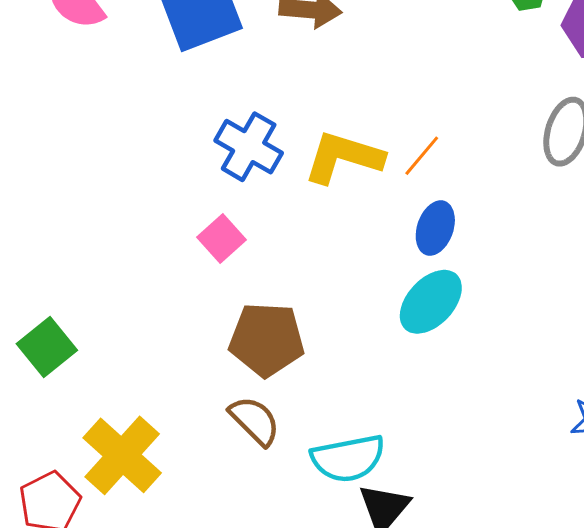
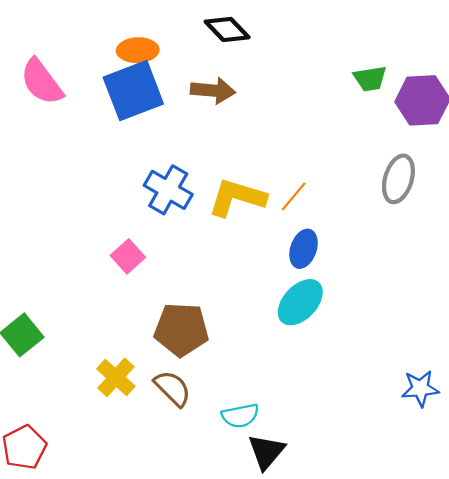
pink square: (221, 239) -> (128, 256), moved
yellow cross: (122, 455) -> (116, 377), moved, size x0.7
cyan semicircle: (348, 458) -> (240, 416), size x0.7

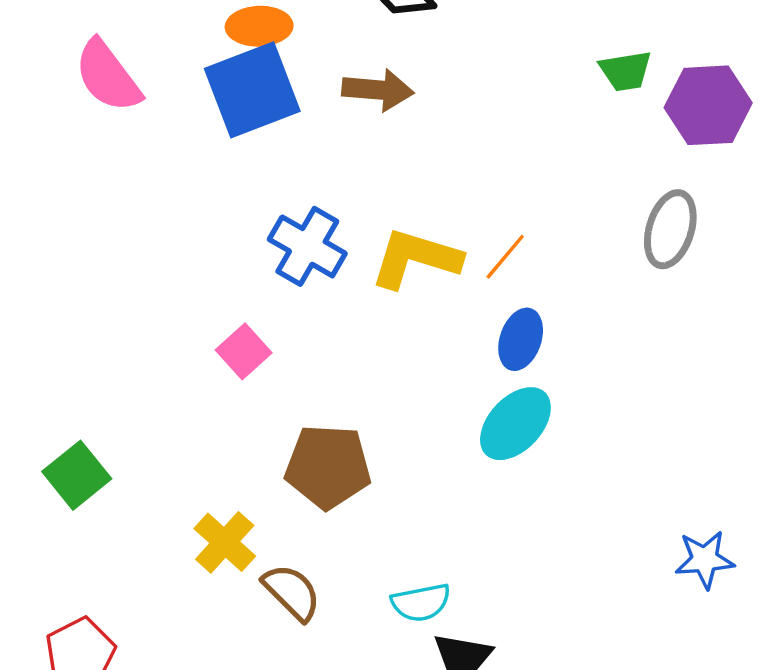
brown semicircle: (173, 388) -> (292, 592), moved

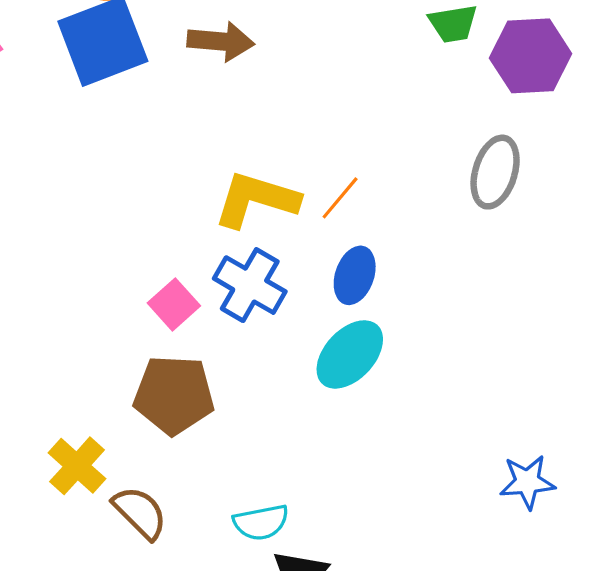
blue cross: (307, 246) -> (250, 285), moved
pink square: (244, 351) -> (174, 304), moved

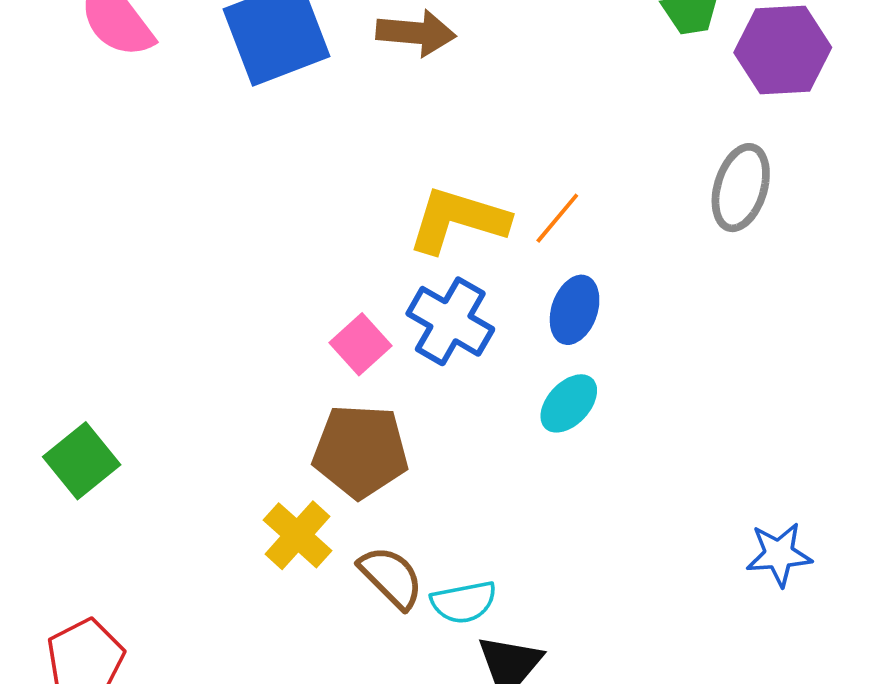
cyan ellipse: (350, 354) -> (569, 403), size x0.7
yellow cross: (77, 466) -> (297, 535), moved
brown semicircle: (140, 513) -> (391, 577), moved

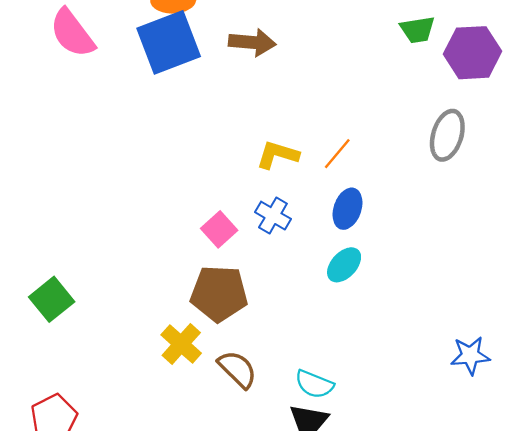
yellow L-shape: (458, 220) -> (278, 155), size x0.7
blue cross: (450, 321) -> (273, 216), size x0.7
cyan semicircle: (464, 602) -> (314, 384), moved, turned 33

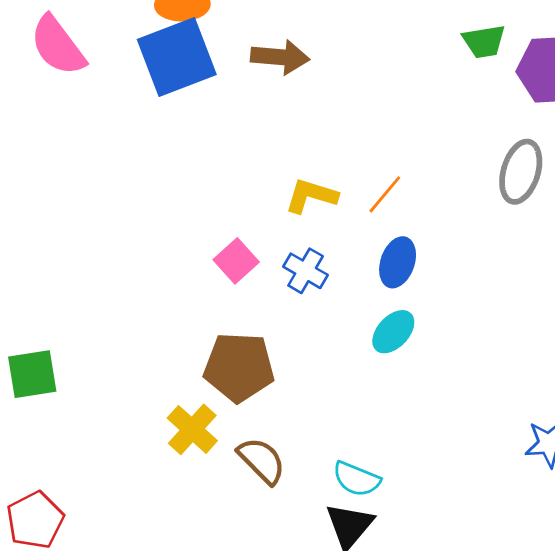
pink square: (219, 229) -> (236, 261), moved
green square: (52, 299) -> (32, 374), turned 30

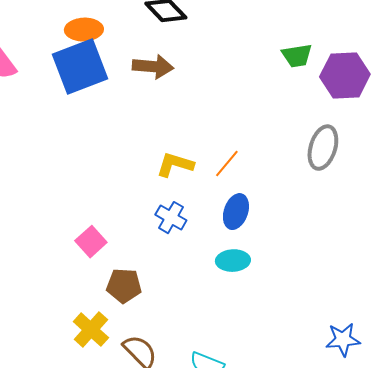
pink square: (236, 261) -> (91, 242), moved
cyan ellipse: (393, 332) -> (233, 261), turned 44
brown pentagon: (239, 367) -> (124, 286), size x0.7

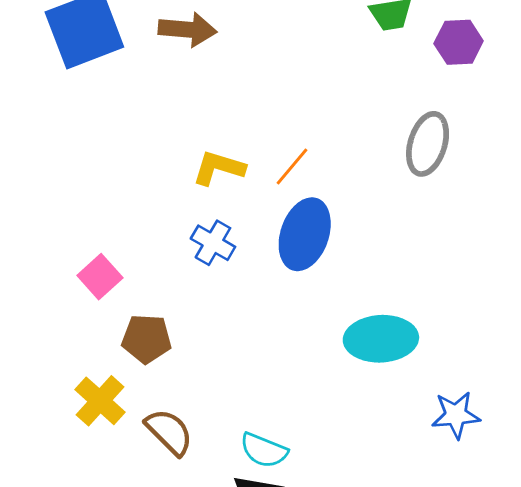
purple hexagon: (345, 76) -> (459, 42), size x0.7
blue ellipse: (236, 212) -> (305, 234), size x1.4
cyan ellipse: (233, 261) -> (381, 339), moved, size x1.5

